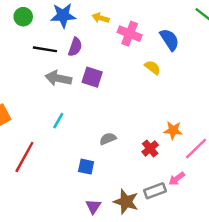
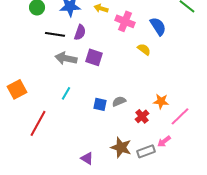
gray semicircle: (108, 139) -> (119, 101), moved
blue square: (86, 167) -> (100, 104), moved
brown star: (126, 202) -> (121, 147), moved
purple triangle: (93, 206) -> (87, 158), moved, turned -32

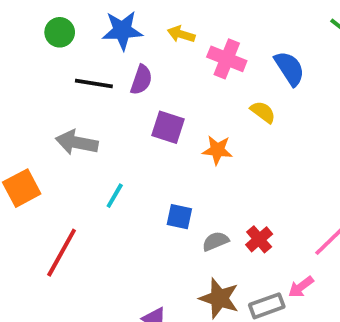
gray arrow: (66, 58) -> (77, 142), moved
gray semicircle: (119, 101) -> (215, 241), moved
orange star: (161, 101) -> (217, 150), moved

